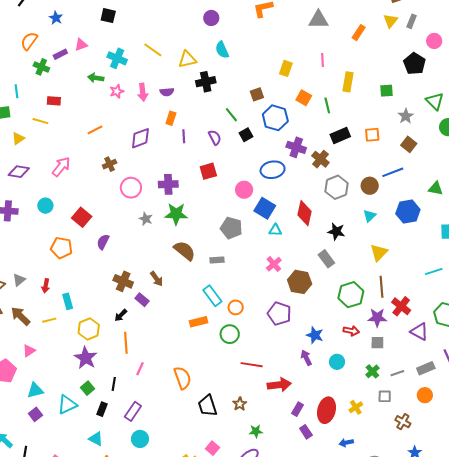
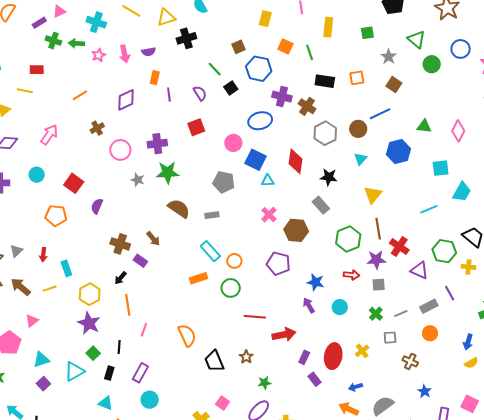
green cross: (41, 67) -> (53, 41), moved
black rectangle: (340, 135) -> (325, 81), turned 36

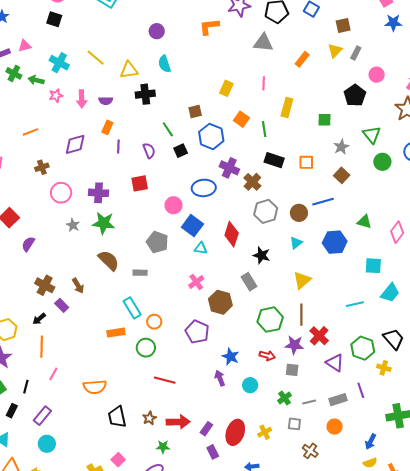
orange semicircle: (187, 335) -> (95, 387), turned 100
red arrow: (284, 335) -> (178, 422), moved

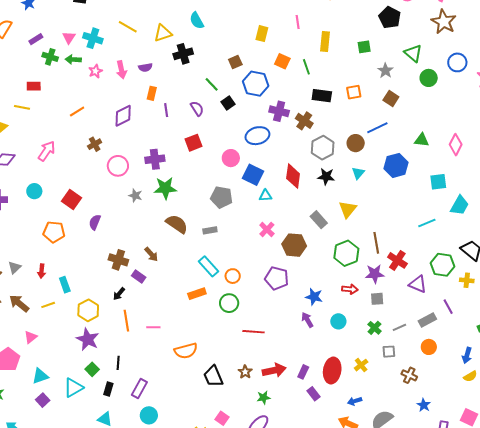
pink triangle: (25, 46) -> (69, 38), moved, turned -32
black star: (262, 255) -> (326, 177), moved
yellow triangle: (302, 280) -> (348, 209), moved
pink line: (53, 374) -> (153, 327), moved, turned 72

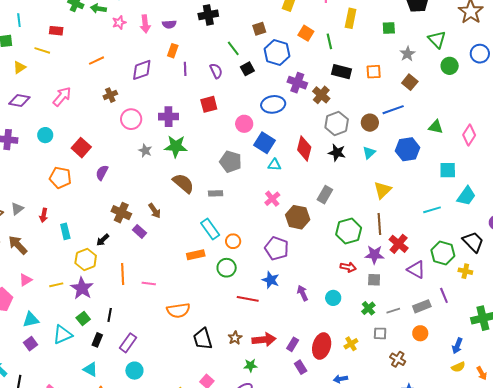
yellow triangle: (348, 209) -> (383, 190), moved
gray rectangle: (319, 220) -> (325, 195), turned 66
black arrow: (119, 294) -> (103, 240), moved
blue star: (314, 297) -> (271, 280), moved
yellow line: (48, 305) -> (56, 285), moved

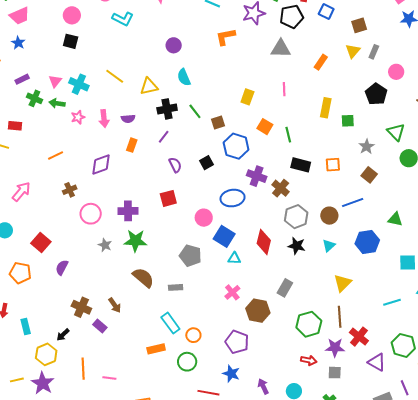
yellow rectangle: (351, 18) -> (326, 108), moved
green line: (233, 48) -> (195, 111), moved
purple line: (185, 69) -> (164, 137), moved, turned 40

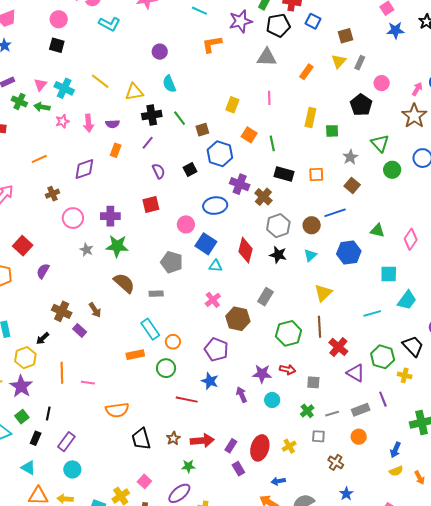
purple star: (335, 348) -> (262, 374), moved

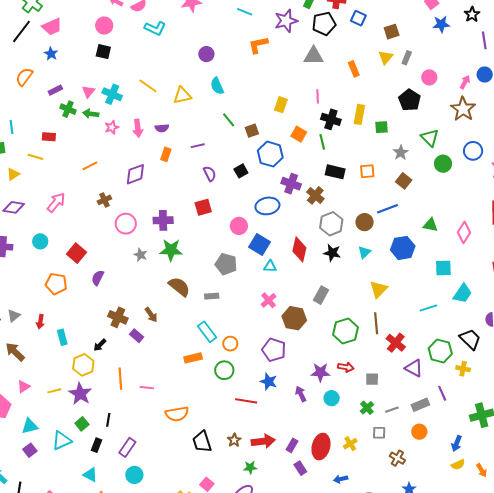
orange rectangle: (306, 72) -> (354, 69), turned -56
black cross: (152, 115) -> (331, 119), moved, turned 30
purple line: (148, 143) -> (198, 146), turned 40

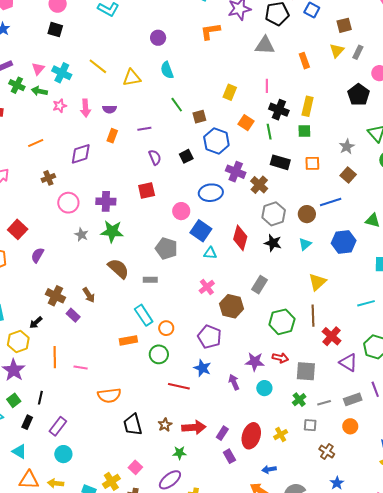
green square: (382, 127) -> (304, 131), moved
gray square: (372, 379) -> (306, 371), size x1.5

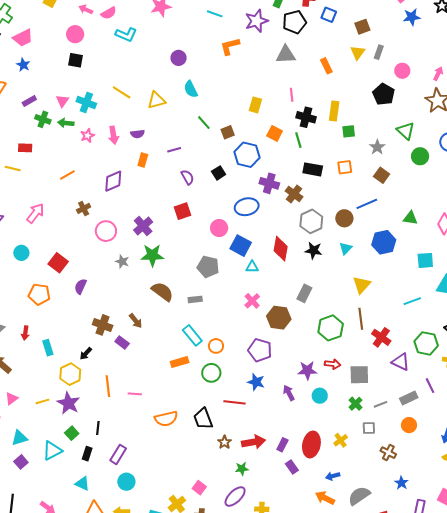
green square: (304, 131) -> (349, 131), moved
purple cross: (106, 201) -> (143, 226), turned -36
black trapezoid: (133, 425) -> (203, 419), moved

